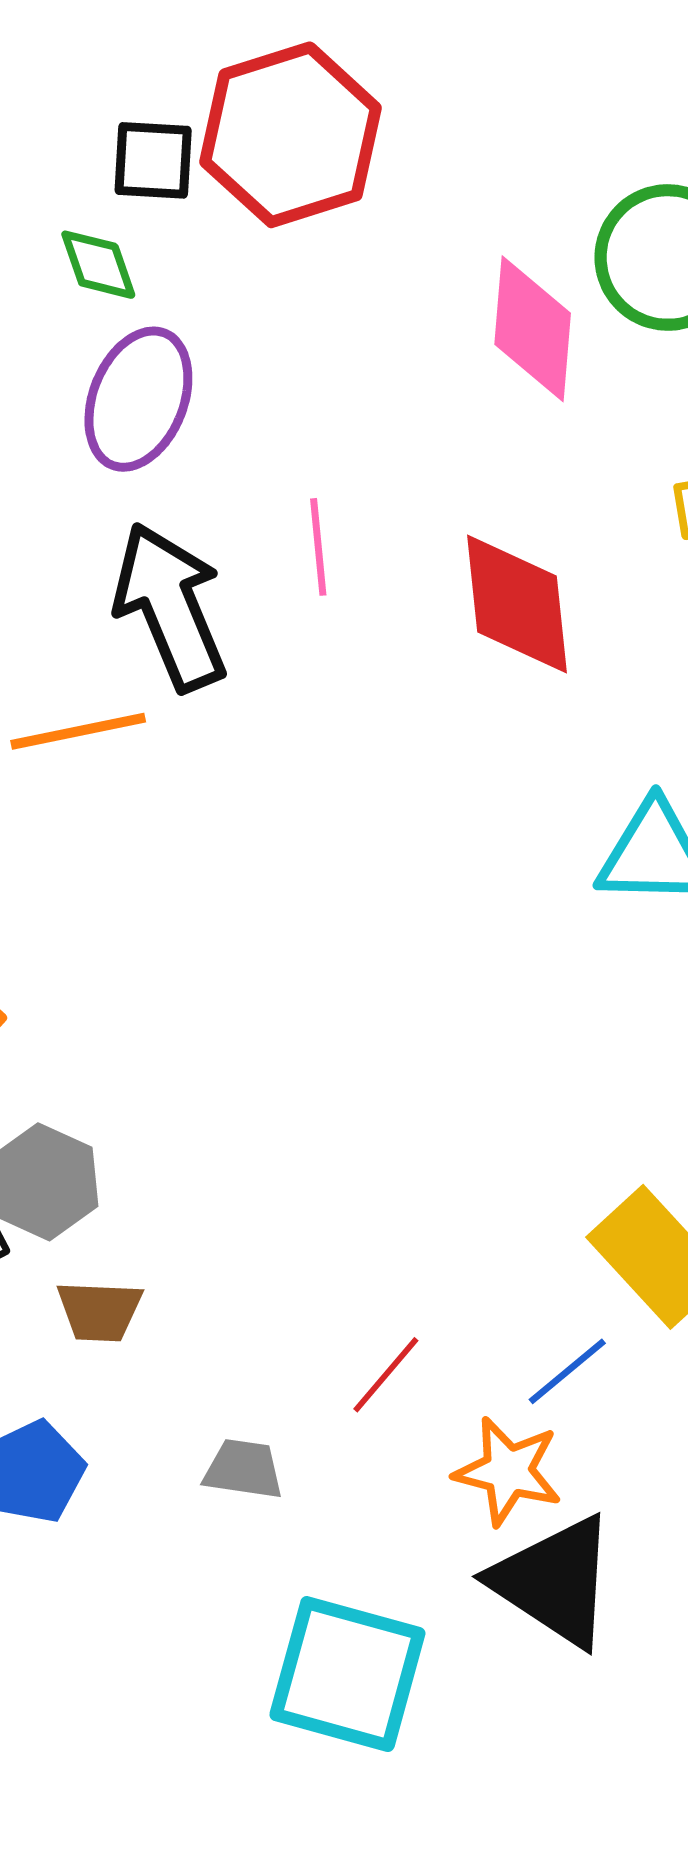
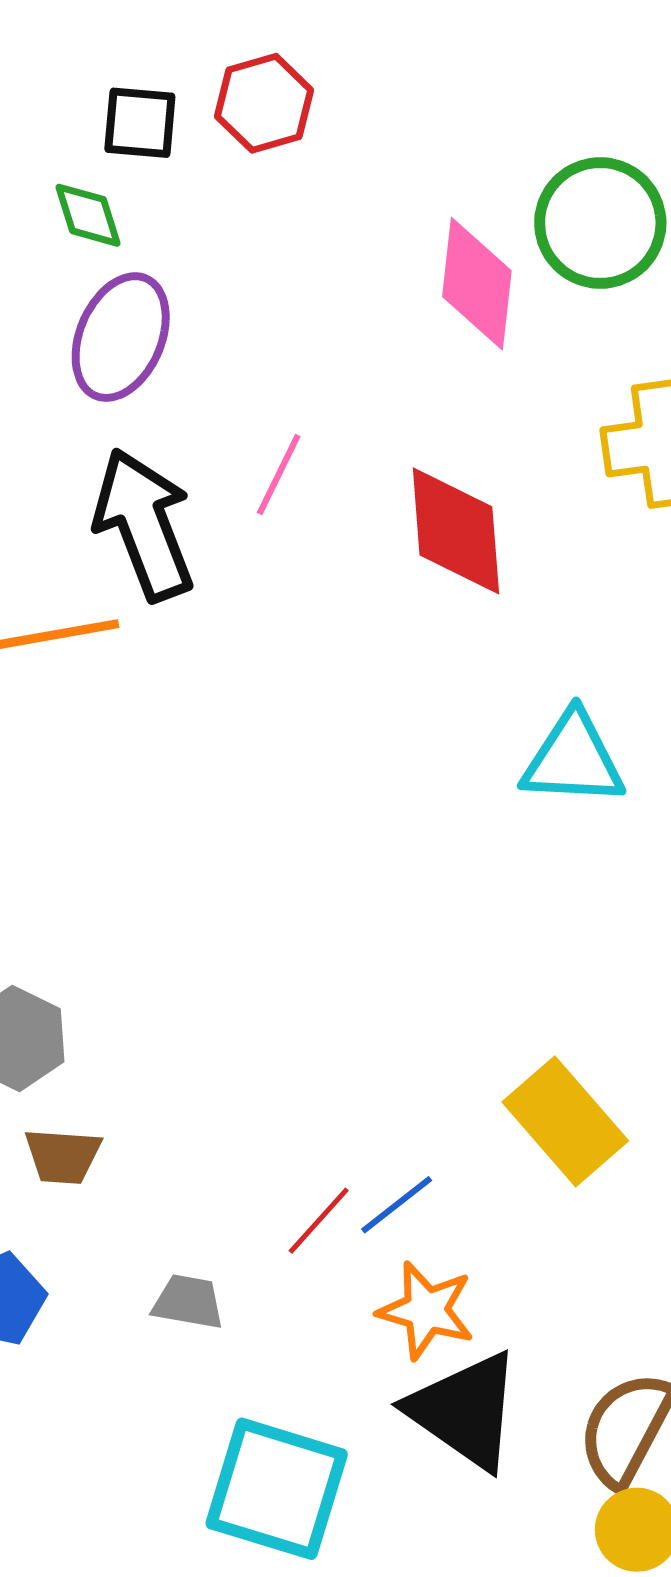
red hexagon: (291, 135) -> (264, 103), size x0.6
pink line: (318, 547) -> (279, 475), turned 30
blue line: (567, 1371) -> (397, 1205), moved

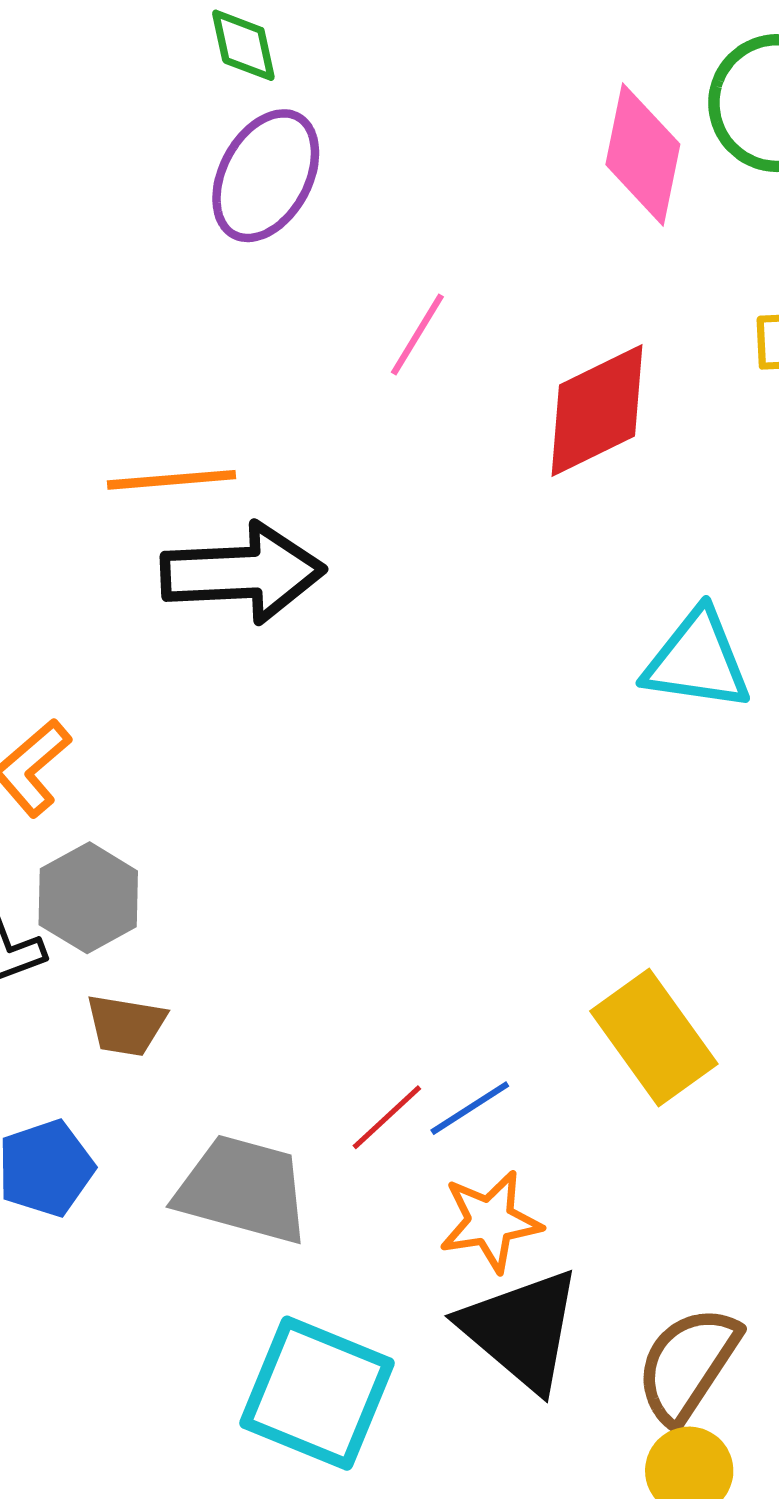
black arrow: (144, 525) -> (243, 573), moved, turned 103
red diamond: (456, 531) -> (597, 410), turned 63
gray trapezoid: (188, 1302) -> (243, 1189), size x1.8
orange star: (426, 1310) -> (490, 1221), turned -30

